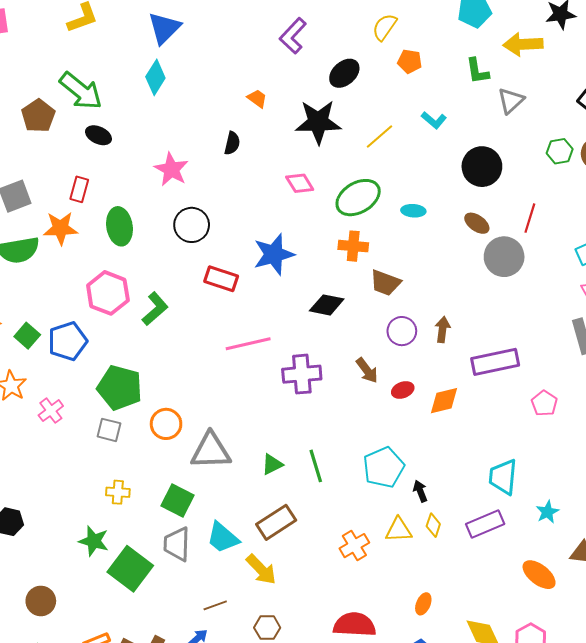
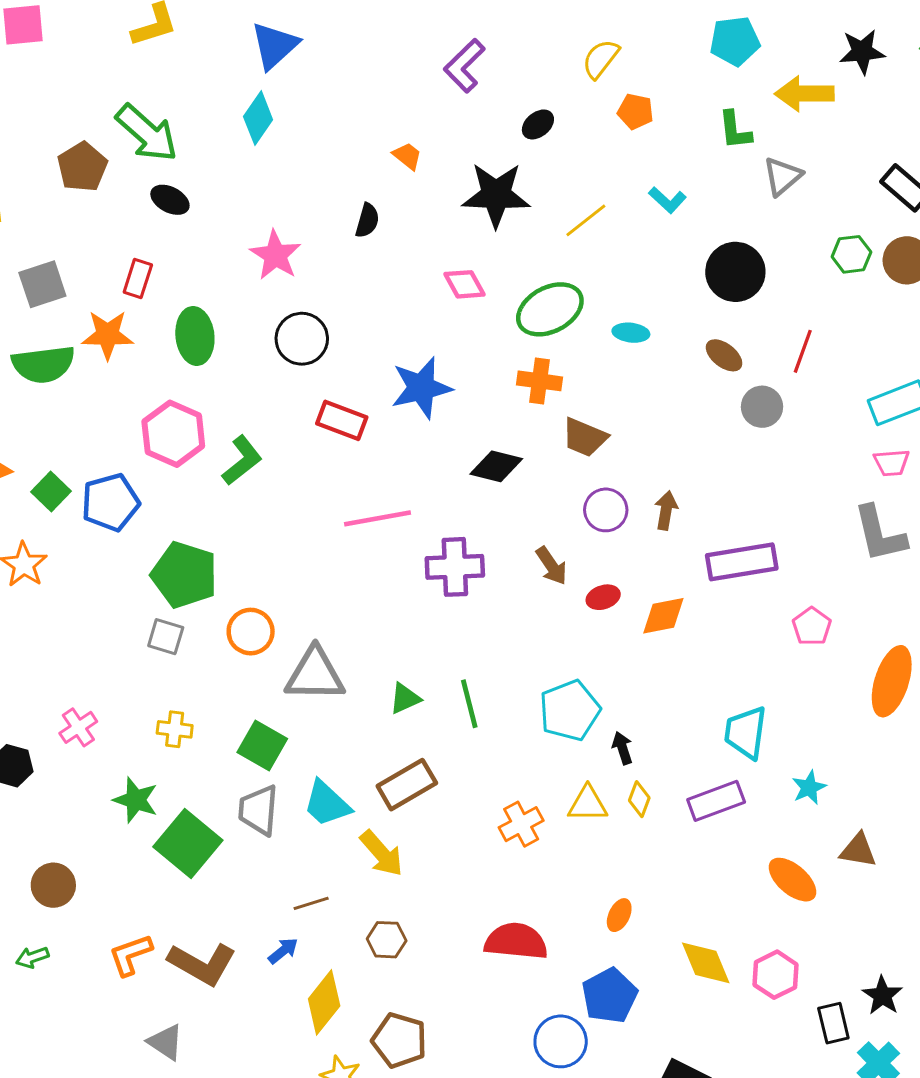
black ellipse: (344, 73) -> (538, 124), size x0.7
gray circle: (504, 257) -> (762, 407), size x0.7
pink cross: (51, 411) -> (78, 727), moved

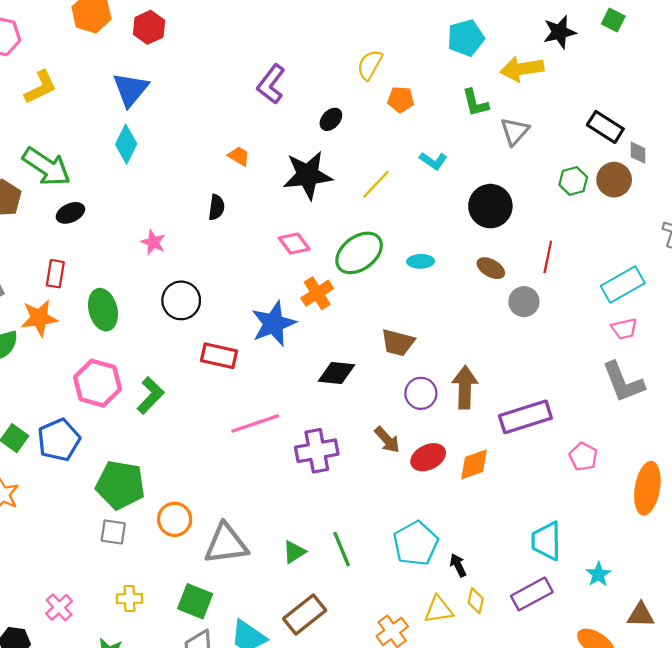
black ellipse: (170, 200) -> (70, 213), turned -44
pink star: (275, 255) -> (153, 242), size x0.7
orange cross: (539, 381) -> (317, 293), moved, turned -32
brown arrow: (666, 510) -> (465, 387), size x1.5
red ellipse: (603, 597) -> (428, 457), size x1.4

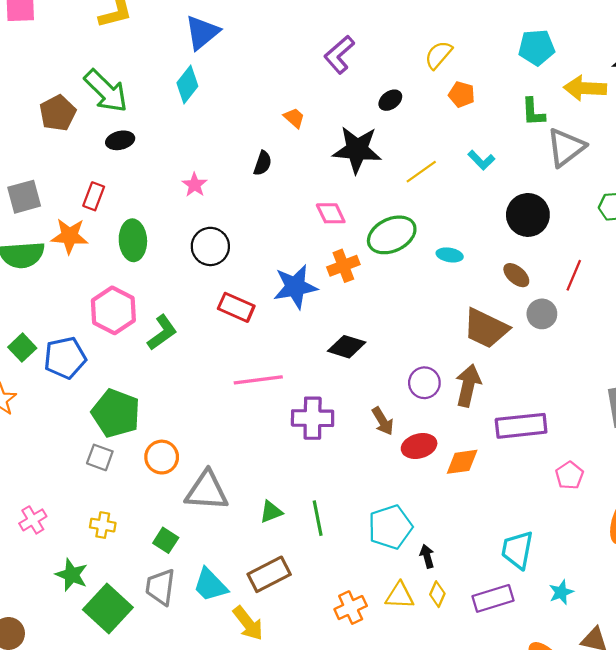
gray triangle: (515, 131) -> (566, 147), size x1.4
brown trapezoid: (398, 343) -> (486, 328), moved, size x1.4
green square: (195, 601) -> (166, 540), size x0.7

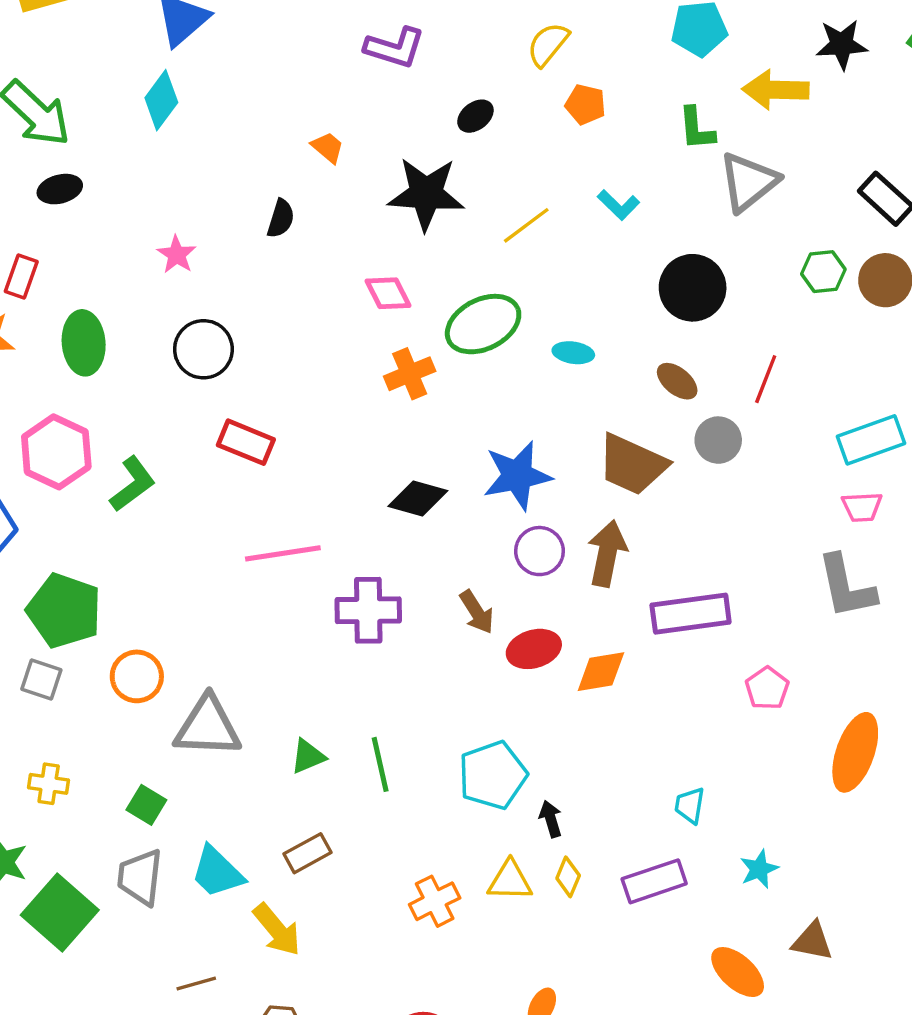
purple L-shape: (339, 55) -> (395, 48), turned -120
blue star: (295, 287) -> (517, 476), moved
cyan trapezoid: (517, 550) -> (690, 805), size x0.6
brown rectangle: (269, 574) -> (307, 853), size x0.7

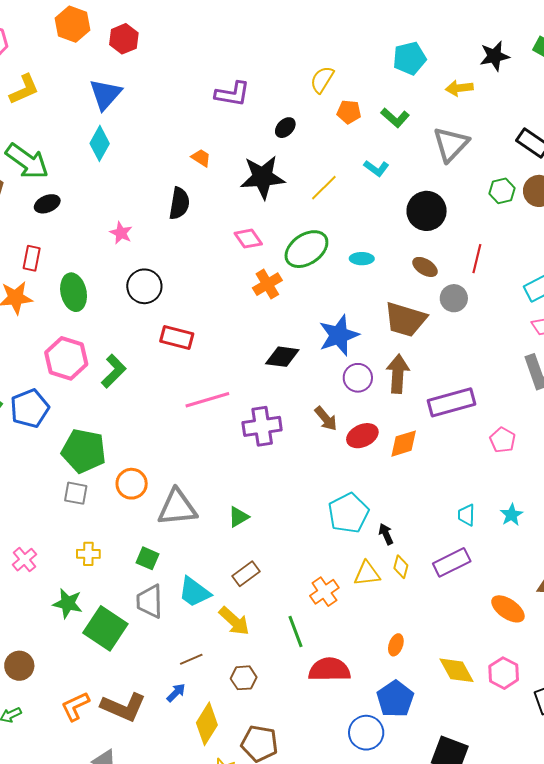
yellow arrow: (776, 90) -> (459, 88), size x0.7
green L-shape: (697, 129) -> (395, 118), moved, turned -36
black semicircle: (281, 219) -> (179, 203), size x1.4
green line: (380, 764) -> (295, 631), moved
cyan star: (759, 869) -> (511, 515), moved

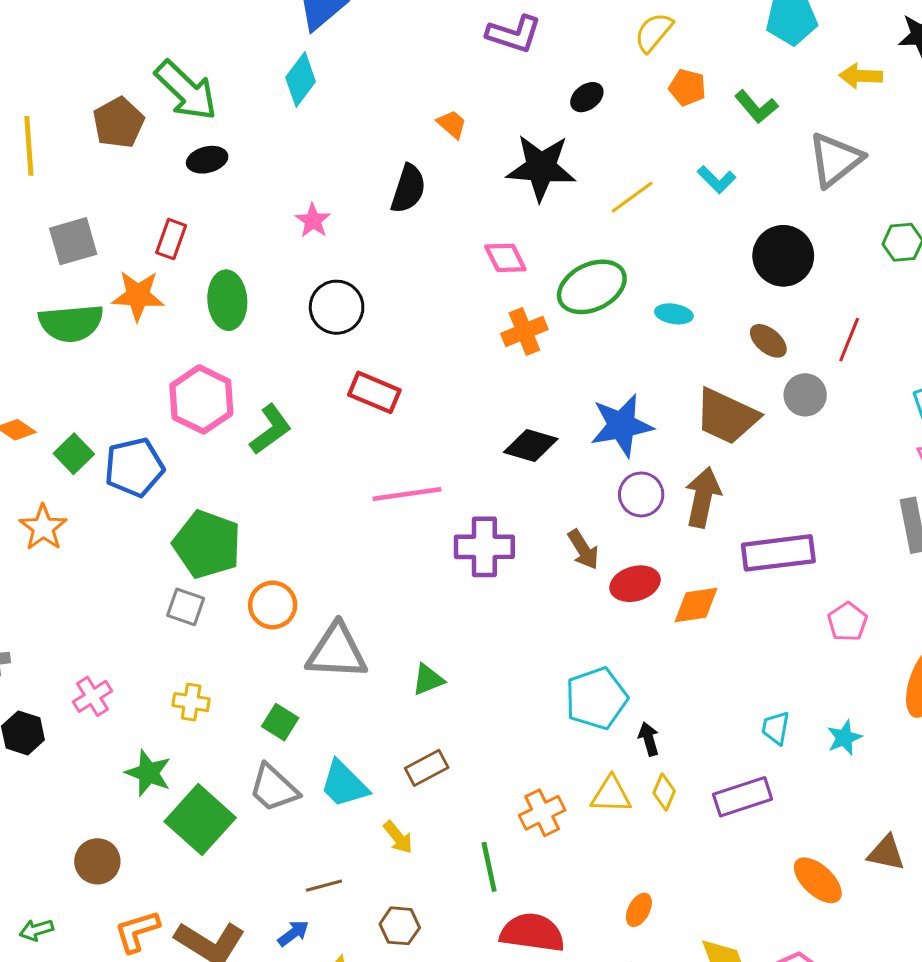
gray trapezoid: (150, 601) -> (274, 788), turned -54
yellow arrow: (234, 621) -> (398, 837), size x0.7
brown circle: (19, 666) -> (97, 861), moved

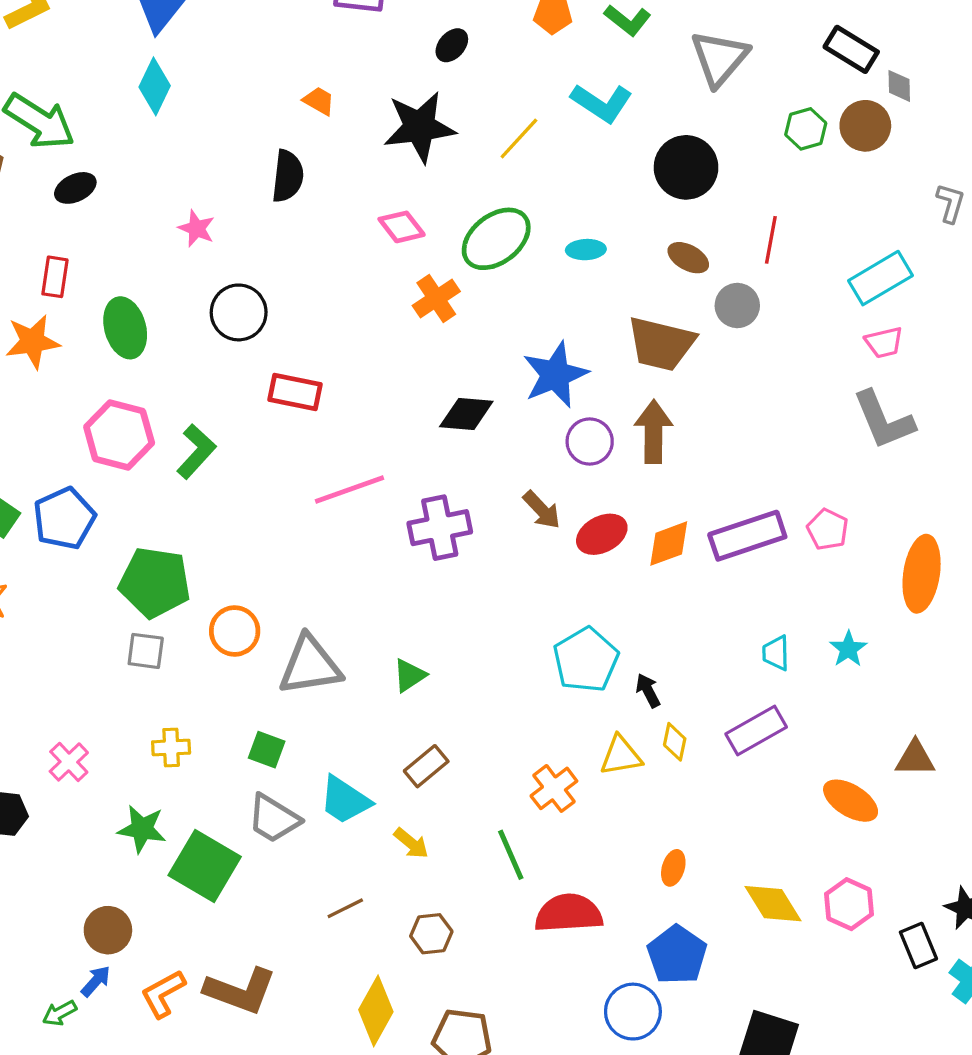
cyan L-shape: (716, 179) -> (602, 103), size x1.5
purple rectangle: (778, 553) -> (747, 536), moved
blue arrow: (293, 933) -> (96, 981), moved

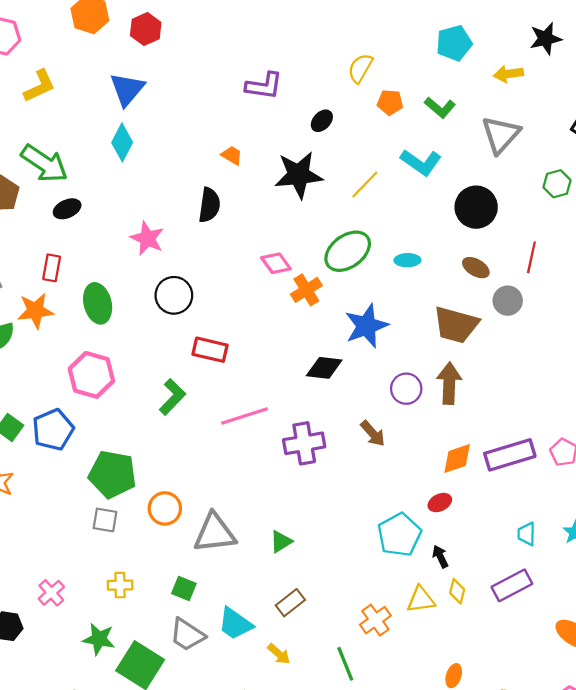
pink diamond: (402, 227) -> (276, 263), moved
pink star: (196, 229) -> (147, 238), size x1.4
blue star: (555, 375) -> (366, 326), moved
green L-shape: (196, 451) -> (172, 397), moved
red ellipse: (602, 534) -> (440, 503), moved, size x0.7

